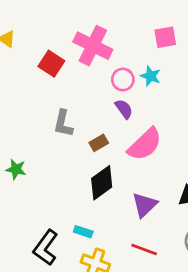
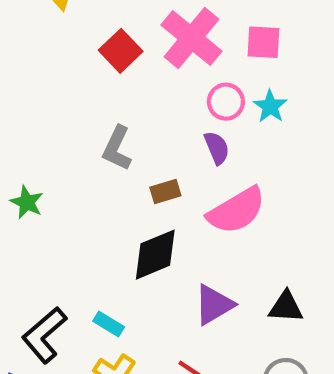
pink square: (165, 37) -> (263, 42), moved

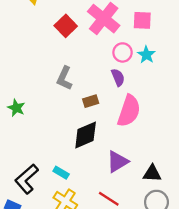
pink semicircle: (236, 211) -> (129, 111), turned -40
black triangle: (286, 307) -> (152, 173), moved

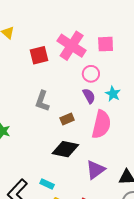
red square: (66, 26) -> (39, 55), turned 36
cyan star: (146, 55) -> (113, 94), moved
black diamond: (86, 135) -> (65, 149), turned 40

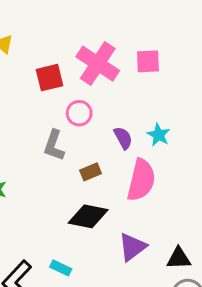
pink circle: (91, 74) -> (79, 113), moved

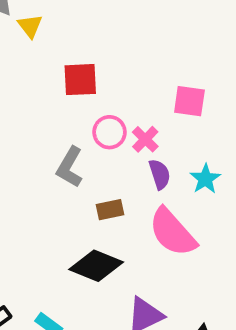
pink square: (148, 61) -> (189, 101), moved
pink cross: (98, 64) -> (145, 139), moved, size x0.5
pink semicircle: (141, 180) -> (173, 232), turned 114

